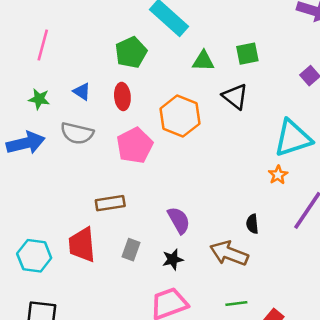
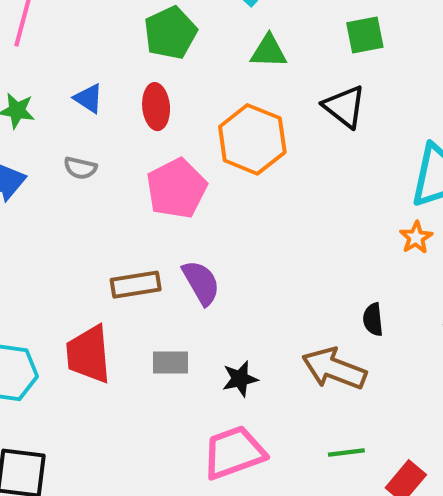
green triangle: (203, 61) -> (269, 51), moved
gray semicircle: (77, 133) -> (80, 168), size x0.6
purple semicircle: (179, 220) -> (201, 283), moved
gray rectangle: (131, 250) -> (170, 362), turned 70

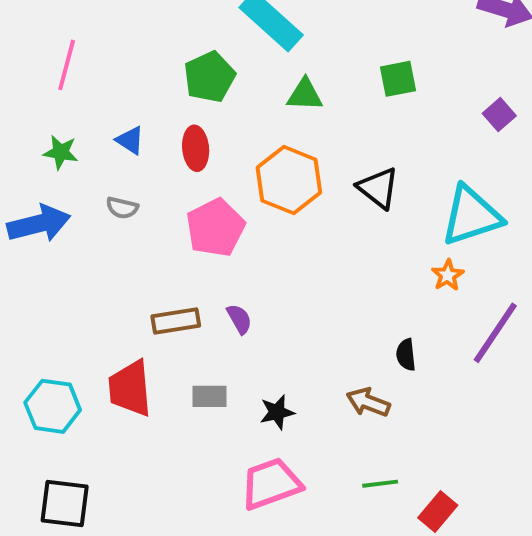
black triangle: (344, 107) -> (378, 188), moved
purple semicircle: (201, 283) -> (239, 319), size x0.7
brown arrow: (334, 369) -> (368, 402), size x0.7

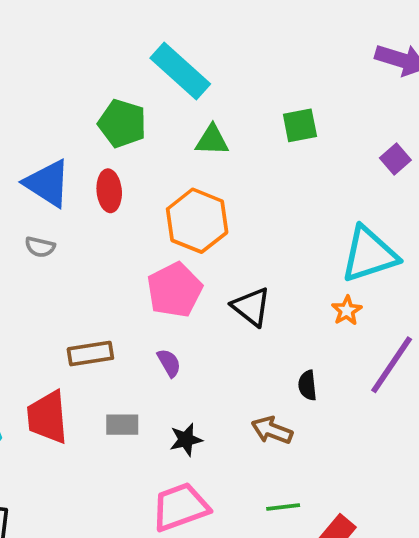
green pentagon: (209, 77) -> (122, 123), turned -30
blue triangle: (130, 140) -> (47, 183), size x1.8
black triangle: (378, 188) -> (251, 307), moved
pink pentagon: (215, 228) -> (175, 290), moved
purple semicircle: (239, 319) -> (169, 363), moved

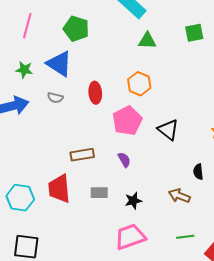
green pentagon: (122, 123) -> (76, 29), moved
red ellipse: (109, 191) -> (95, 93), moved
orange hexagon: (197, 221) -> (139, 84), size x0.7

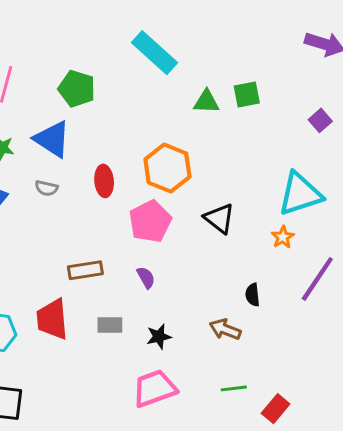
green triangle: (147, 41) -> (206, 102), moved
orange hexagon: (139, 84) -> (167, 168), size x1.4
black triangle: (168, 130) -> (219, 218), moved

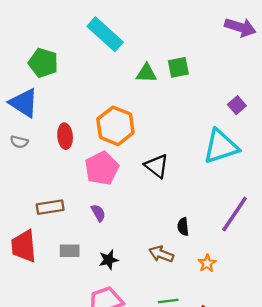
purple square: (320, 120) -> (237, 105), moved
orange star: (283, 237) -> (207, 263), moved

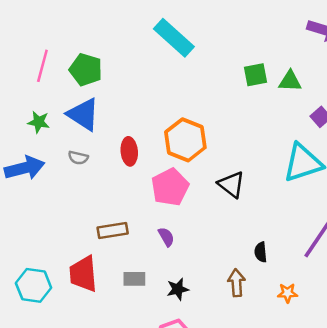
green pentagon: (43, 63) -> (86, 70), moved
green triangle: (146, 73) -> (290, 81), moved
brown arrow: (161, 254) -> (236, 283), turned 65
orange star: (207, 263) -> (287, 293), turned 30

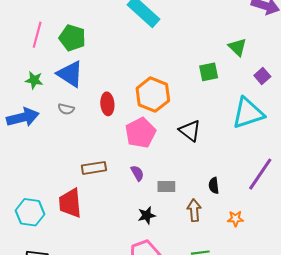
green square: (256, 75) -> (209, 72), moved
green triangle: (290, 81) -> (238, 47), turned 42
gray rectangle: (134, 279) -> (166, 187), moved

